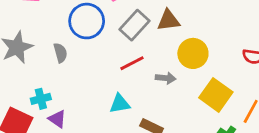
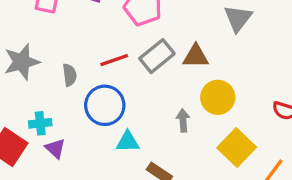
blue circle: (87, 21) -> (105, 105), moved
red line: (132, 63) -> (114, 60), moved
gray arrow: (166, 78) -> (183, 120), turned -108

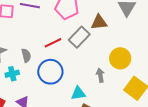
brown triangle: (196, 56) -> (99, 22), moved
cyan cross: (40, 123) -> (12, 74), moved
cyan triangle: (128, 142) -> (78, 93), moved

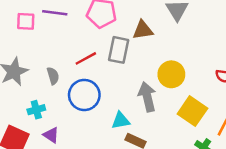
gray rectangle: (79, 37) -> (119, 50), turned -30
cyan cross: (12, 74) -> (36, 110), moved
gray arrow: (100, 75) -> (147, 97), size x1.6

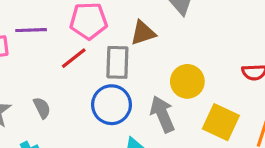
red line: (86, 58) -> (74, 58), moved
blue circle: (84, 95) -> (111, 105), moved

